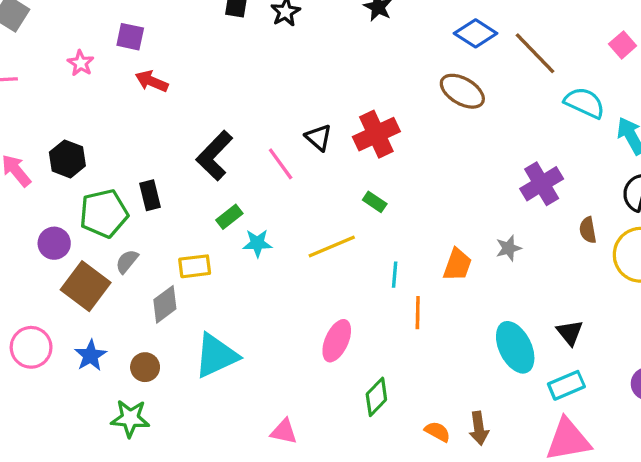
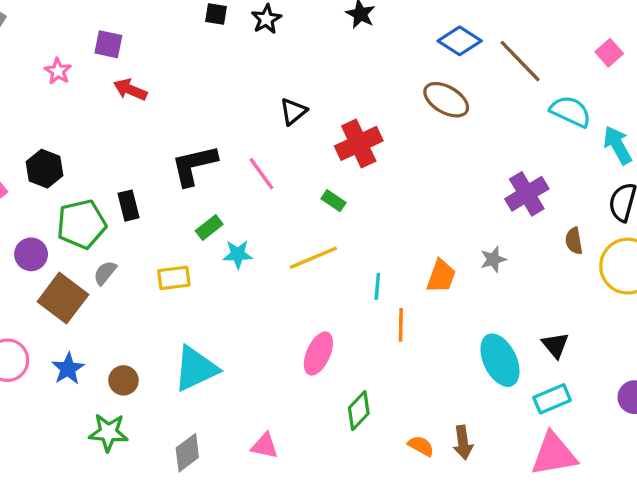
black triangle: (319, 137) -> (293, 111), moved, turned 40
black L-shape: (214, 156) -> (194, 165), turned 33
green rectangle: (375, 202) -> (334, 201), moved
gray diamond: (165, 304) -> (187, 453), moved

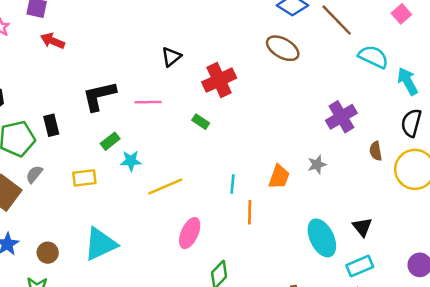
pink line: (261, 174) -> (148, 102), turned -55
yellow line: (313, 258) -> (165, 187), moved

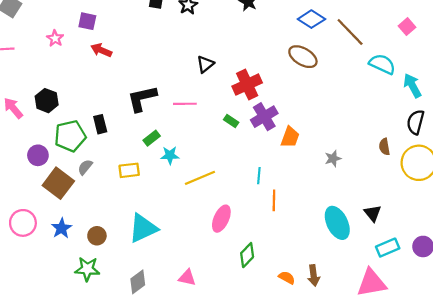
purple cross: (341, 117) -> (264, 117), moved
orange trapezoid: (279, 177) -> (290, 137), moved
cyan rectangle: (360, 266) -> (388, 248), moved

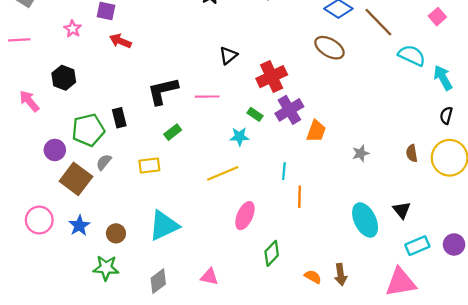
black hexagon: (47, 101) -> (64, 78), moved
black semicircle: (416, 122) -> (446, 115), size x0.7
brown semicircle: (384, 147) -> (412, 153), moved
cyan star: (170, 155) -> (239, 137), moved

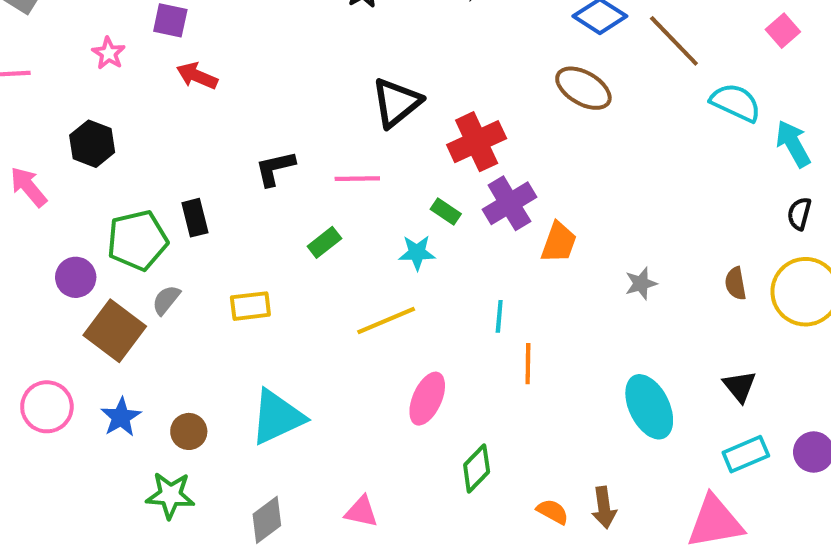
black triangle: (228, 55) -> (396, 103), size x1.5
black L-shape: (163, 91) -> (275, 168), size x0.7
green rectangle: (173, 132) -> (324, 242), moved
black triangle: (402, 210) -> (740, 386), moved

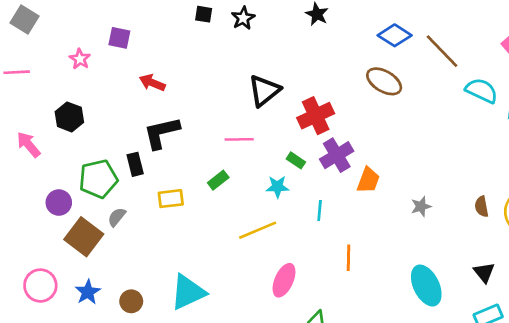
red arrow: (197, 76) -> (152, 83), moved
black L-shape: (275, 168) -> (162, 133), moved, size x1.4
yellow rectangle: (250, 306) -> (171, 199), moved
cyan line: (499, 316) -> (320, 210), moved

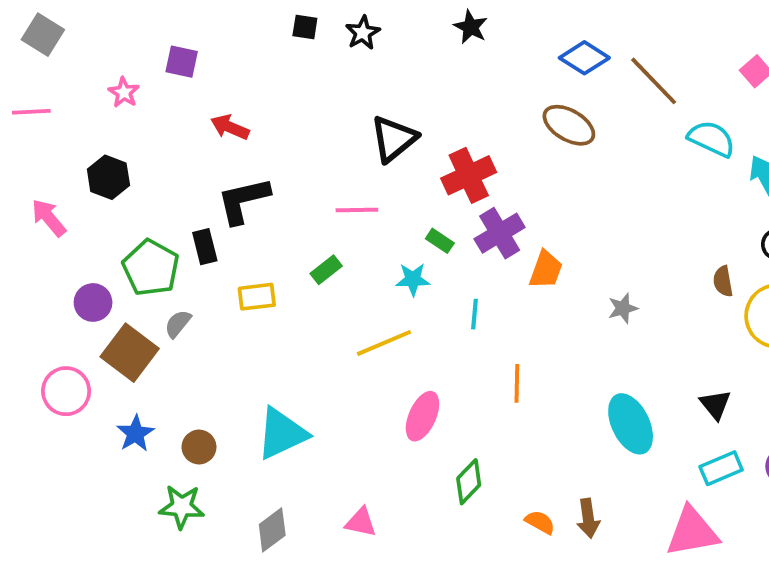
green pentagon: (98, 179) -> (151, 268), turned -30
brown semicircle: (482, 206) -> (723, 281), moved
pink circle: (40, 286) -> (66, 391), moved

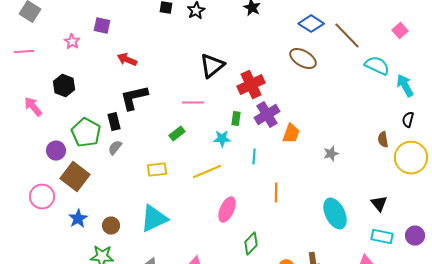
green rectangle: (440, 241) -> (236, 119), turned 64
yellow rectangle: (257, 297) -> (157, 170), moved
gray semicircle: (178, 324) -> (115, 148), moved
cyan rectangle: (721, 468) -> (382, 237), turned 35

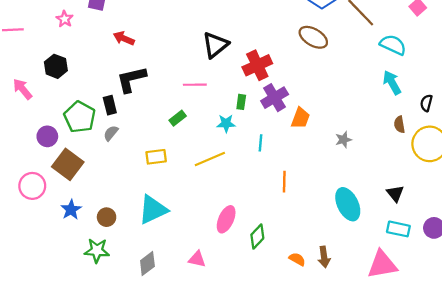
cyan arrow: (405, 86) -> (392, 83), moved
pink ellipse: (227, 210) -> (226, 219), moved

